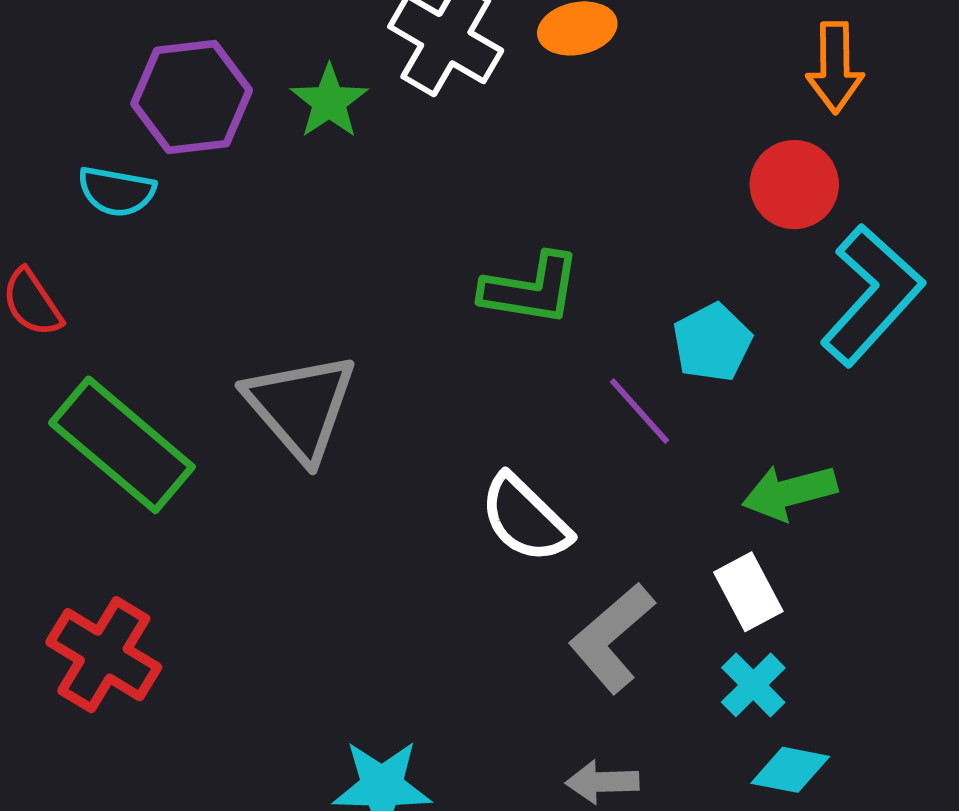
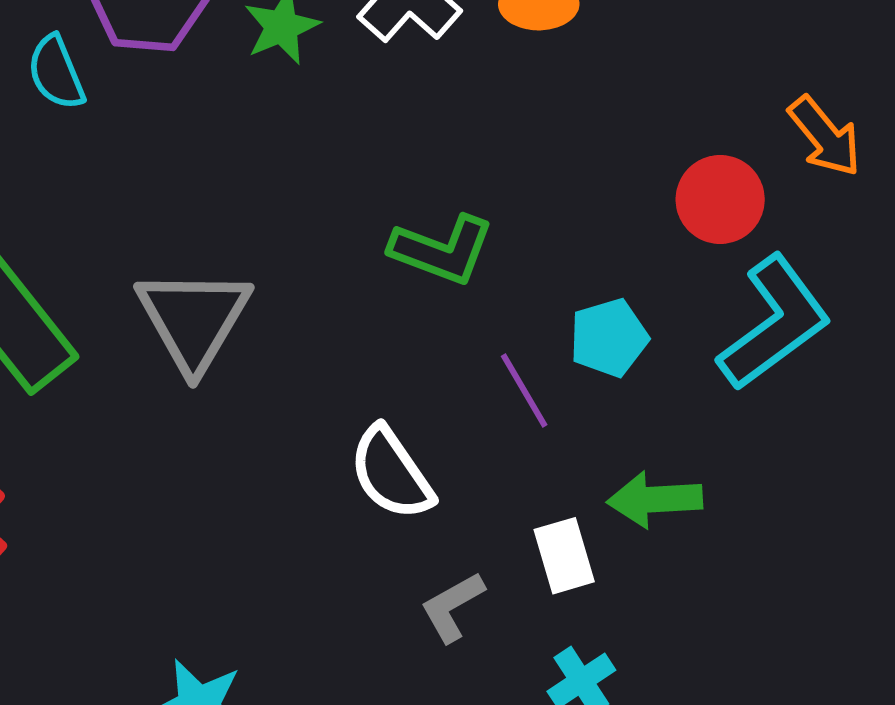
orange arrow: (835, 68) -> (825, 136), moved, turned -50
cyan semicircle: (117, 191) -> (56, 72), turned 46
white rectangle: (748, 592) -> (564, 556), moved
gray L-shape: (612, 638) -> (452, 607), size x0.7

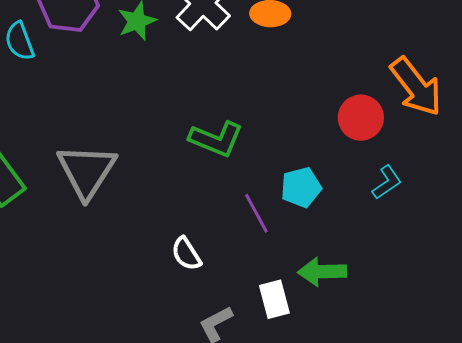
orange arrow: (825, 136) -> (416, 87), size x1.4
cyan L-shape: (774, 323) -> (387, 182), size x0.5
white semicircle: (391, 473) -> (186, 254), size x0.7

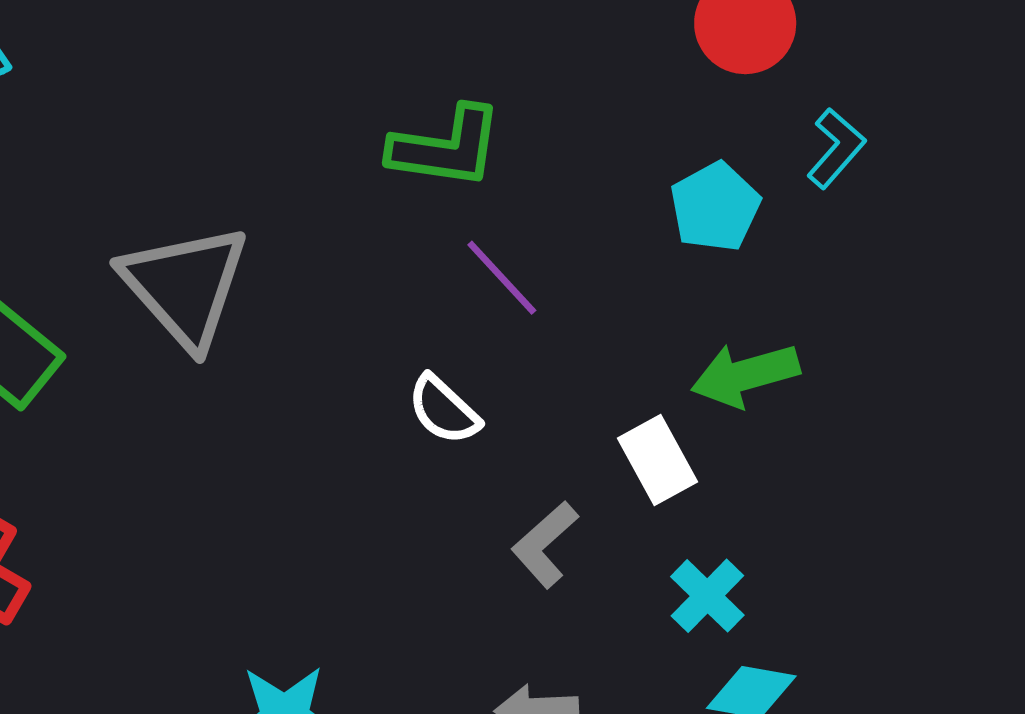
cyan pentagon: (301, 187) -> (715, 207), moved
purple line: (256, 213) -> (502, 278), moved

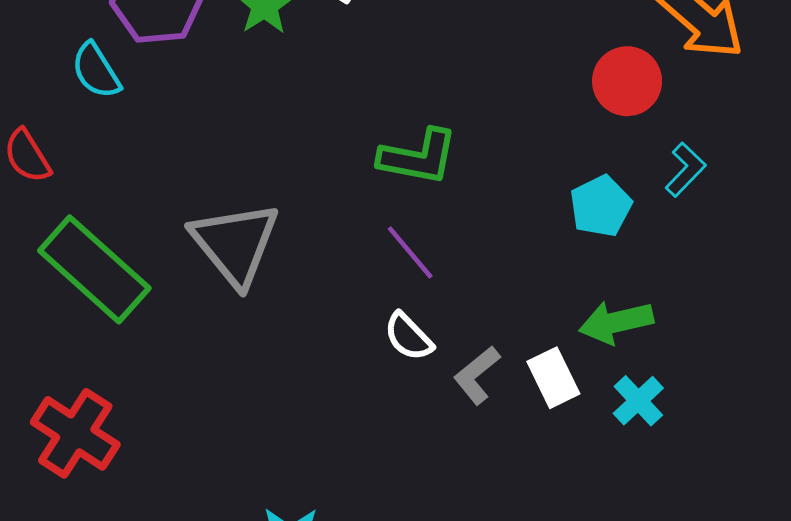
purple line: (502, 278) -> (410, 252), moved
gray L-shape: (545, 544) -> (477, 375), moved
cyan cross: (707, 596) -> (638, 401), moved

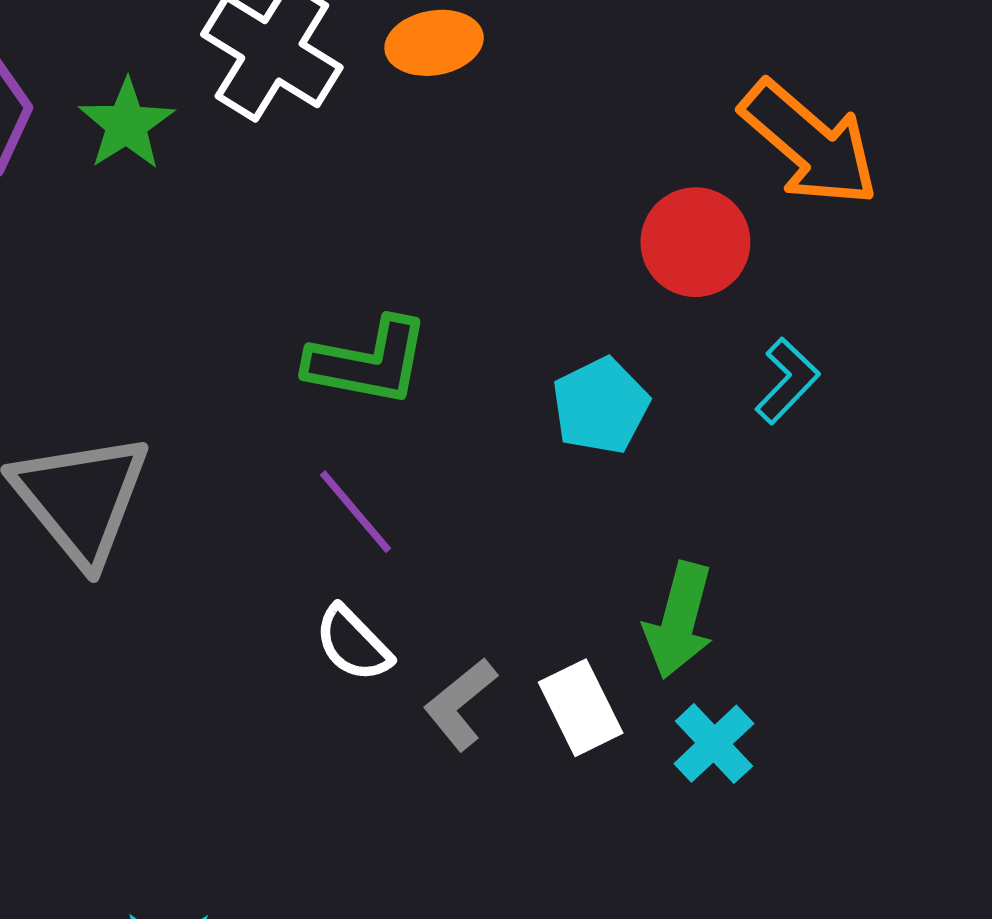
cyan pentagon: (601, 206) -> (601, 406), moved
green arrow: (616, 322) -> (679, 620), turned -62

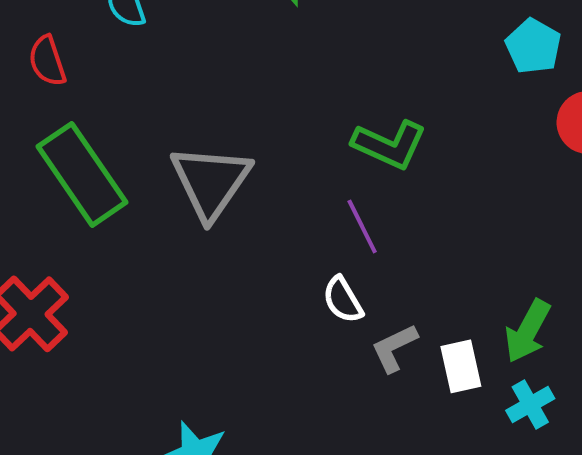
cyan pentagon: (601, 406) -> (533, 46), moved, turned -30

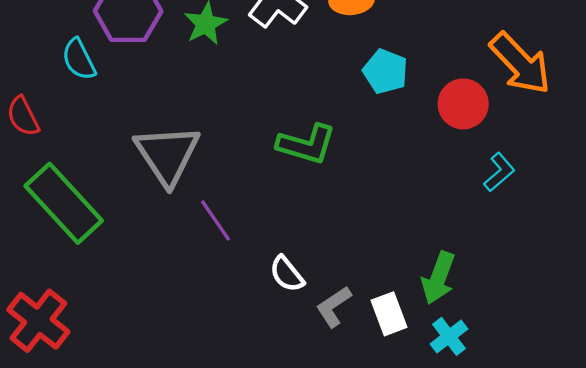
cyan pentagon: (533, 46) -> (385, 72), moved
gray triangle: (211, 182) -> (167, 155), moved
purple line: (362, 226) -> (215, 220), moved

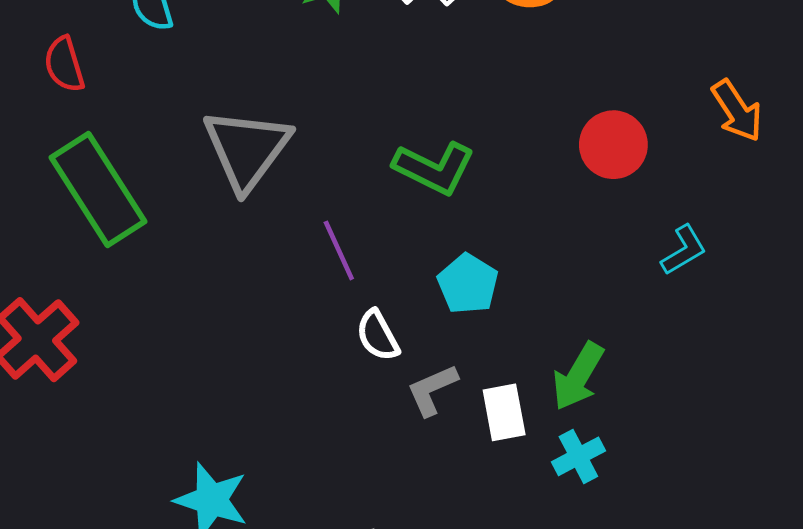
orange arrow: (520, 63) -> (737, 111), size x0.7
cyan pentagon: (385, 72) -> (468, 284), moved
red circle: (463, 104) -> (613, 145), moved
purple line: (215, 220) -> (339, 250), moved

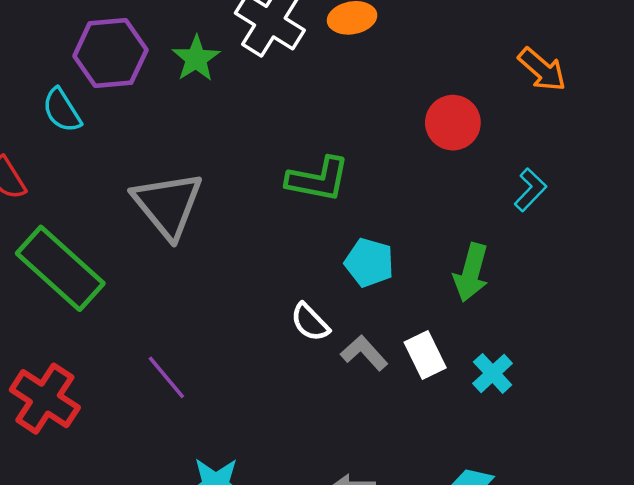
purple line: (339, 250) -> (166, 377), moved
green arrow: (578, 376) -> (471, 272), moved
gray L-shape: (432, 390) -> (364, 353), turned 87

